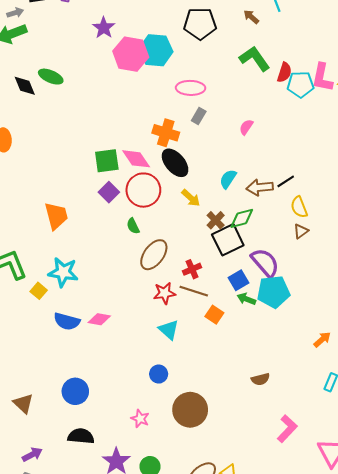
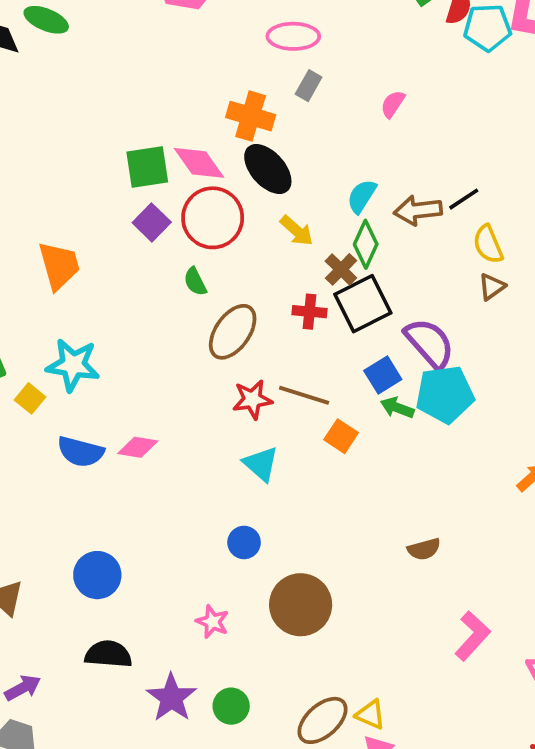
green diamond: (242, 218) -> (366, 244), moved, turned -50
red cross: (192, 269) -> (310, 312), moved, turned 30

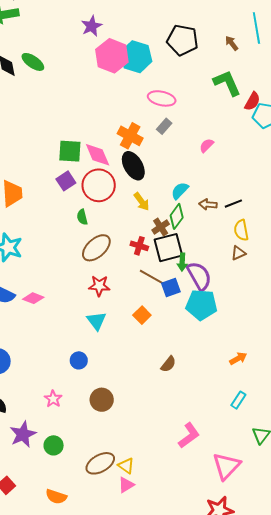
brown arrow: (418, 210) -> (208, 204), size x0.7
brown line: (304, 395) -> (152, 277), moved
green arrow: (397, 408) -> (182, 262), moved, turned -120
brown semicircle: (424, 549) -> (168, 364), moved, turned -48
brown circle: (301, 605) -> (102, 400), size x0.7

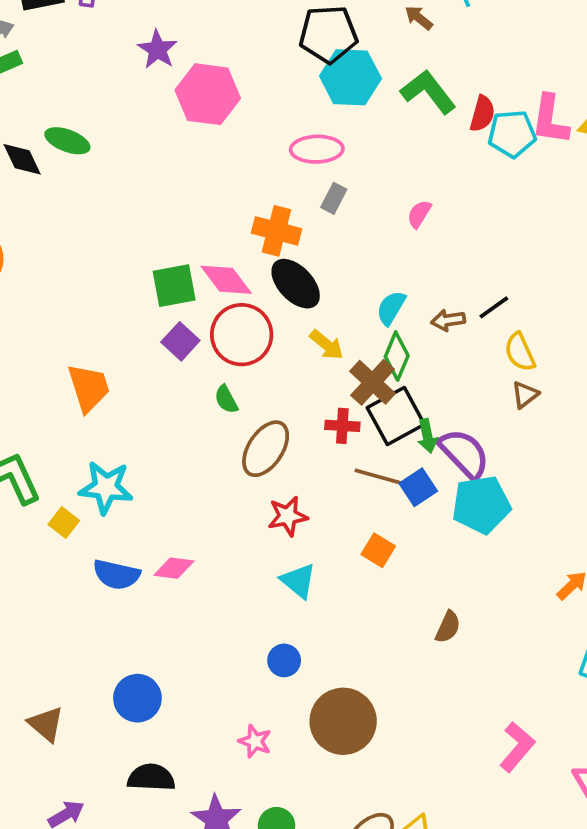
cyan hexagon: (136, 57) -> (350, 77), moved
brown cross: (161, 227) -> (373, 382), size x1.4
brown circle: (102, 400) -> (343, 721), size x1.5

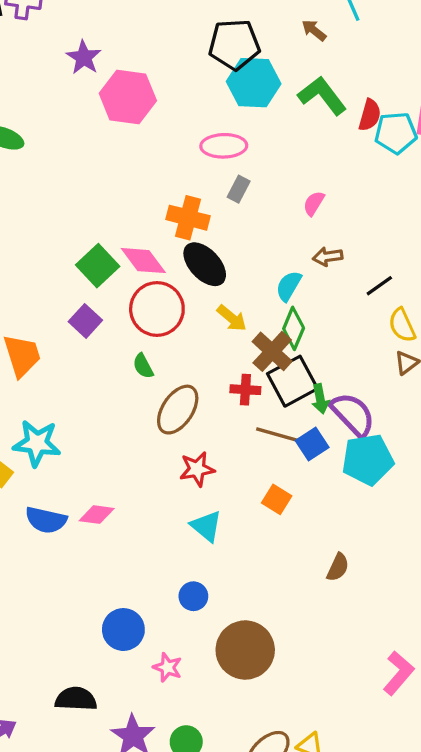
green square: (174, 286) -> (98, 266), turned -33
brown arrow: (448, 320) -> (328, 257), moved
purple square: (180, 341) -> (85, 321), moved
blue circle: (137, 698) -> (123, 630), moved

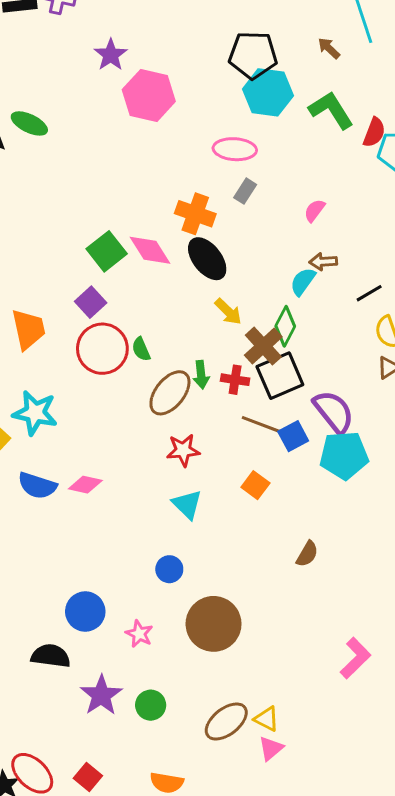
cyan semicircle: (289, 286) -> (303, 282), moved
red circle: (157, 309) -> (102, 349), moved
green arrow: (320, 399) -> (201, 375), moved
blue circle: (123, 630) -> (85, 611), moved

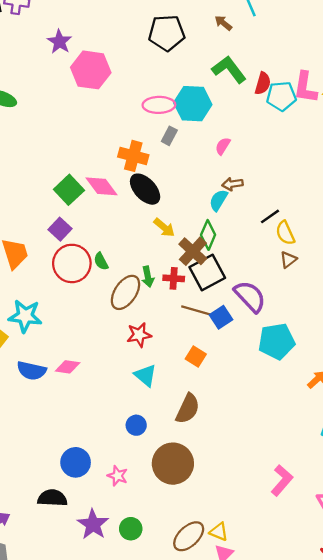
cyan hexagon: (268, 92) -> (193, 104), moved
black line: (369, 293) -> (270, 216), moved
cyan pentagon: (344, 455) -> (277, 341), moved
brown semicircle: (307, 554) -> (188, 409), moved, size x1.5

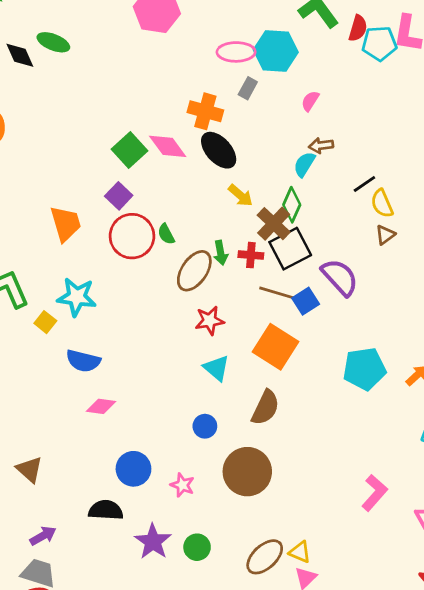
cyan pentagon: (277, 341) -> (364, 369), moved
orange square: (196, 357) -> (275, 347), size x1.8
pink diamond: (68, 367) -> (101, 406), moved

